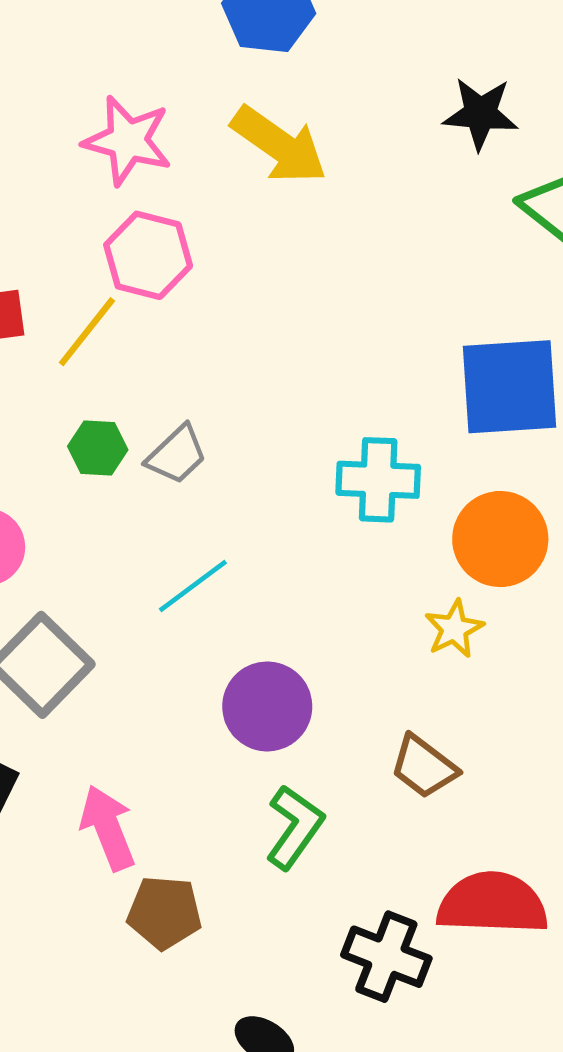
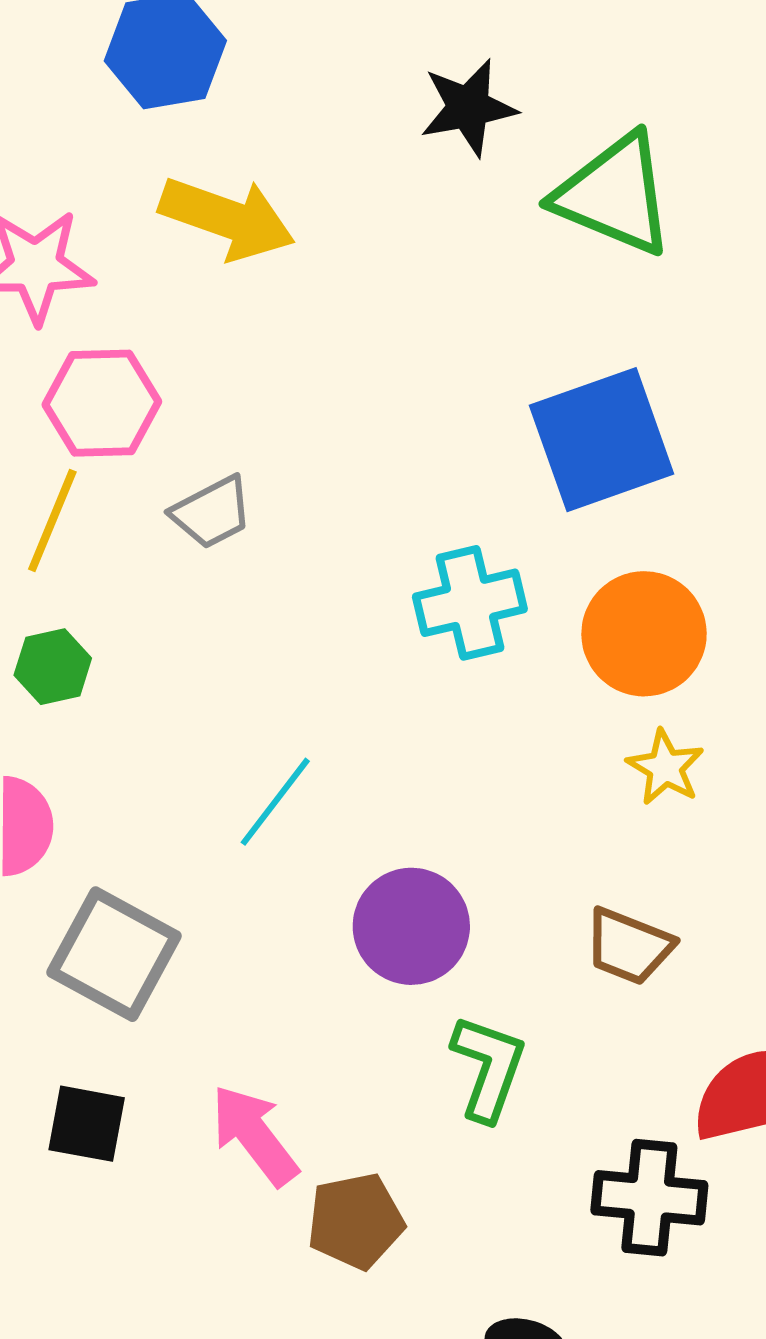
green hexagon: (98, 448) -> (53, 667), moved
gray trapezoid: (177, 455) -> (212, 512), moved, turned 32
yellow star: (454, 629) -> (665, 767), moved

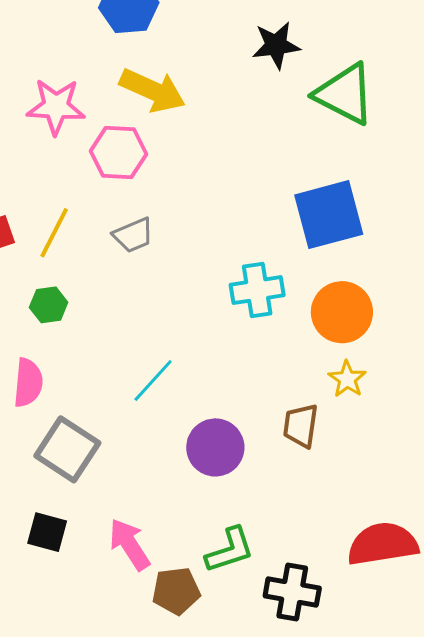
pink hexagon: (102, 403) -> (119, 153), moved
brown trapezoid: (629, 946) -> (301, 426), moved, turned 72
green L-shape: (488, 1068) -> (230, 550), moved, turned 48
black cross: (649, 1198) -> (292, 592), moved

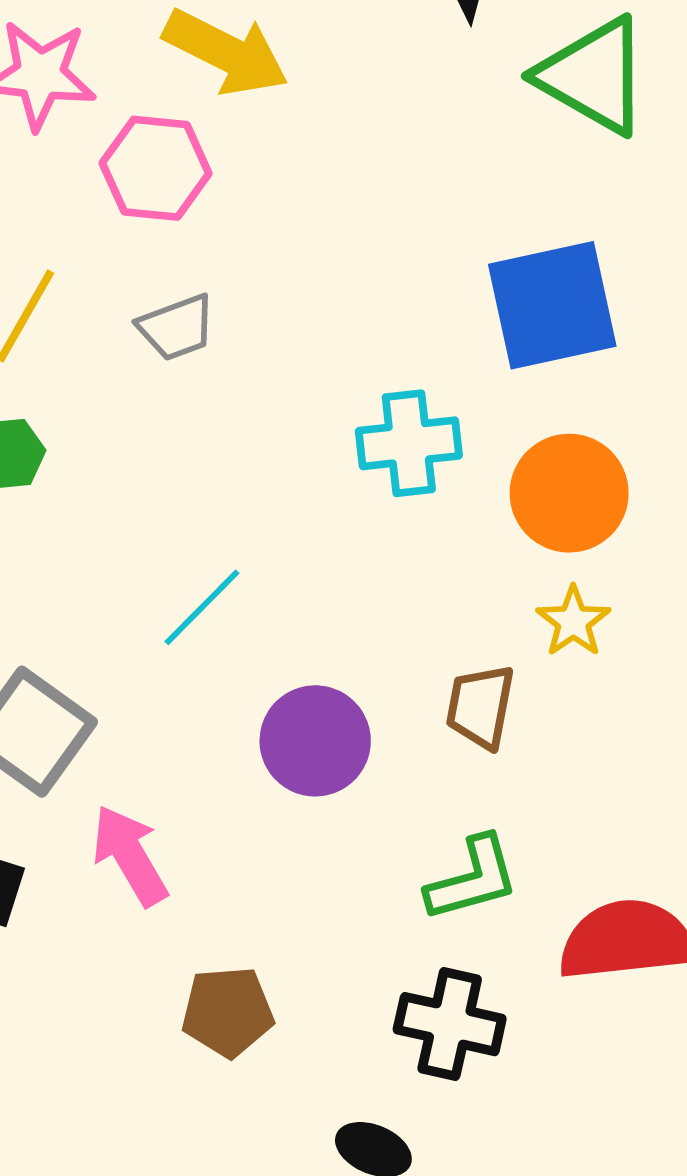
pink arrow: (130, 544) -> (130, 855), moved
green L-shape: (230, 550) -> (472, 879), moved

